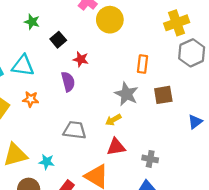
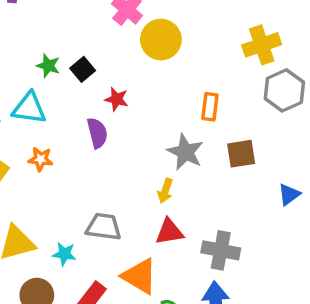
green star: (32, 22) -> (48, 66), moved
yellow arrow: (113, 120) -> (165, 191), turned -42
gray trapezoid: (75, 130) -> (104, 227), moved
gray cross: (150, 159) -> (221, 250), size x1.5

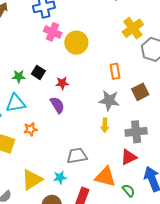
red triangle: (169, 232) -> (129, 157), moved
gray cross: (221, 250) -> (136, 132), moved

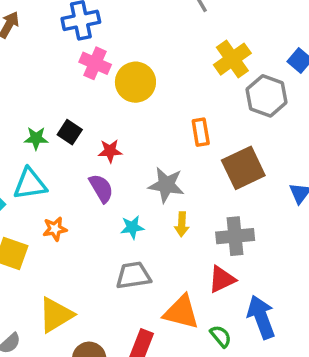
brown square: (140, 92) -> (243, 168), size x1.4
gray star: (109, 100) -> (166, 185), moved
cyan star: (60, 177) -> (132, 227), moved

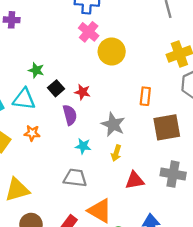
black square: (70, 132) -> (56, 88), moved
gray cross: (235, 236) -> (173, 174), moved
red triangle: (222, 279) -> (135, 180), moved

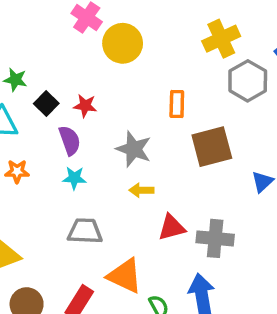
cyan star: (83, 146) -> (74, 178), moved
yellow arrow: (116, 153) -> (141, 190), turned 77
gray cross: (173, 174) -> (215, 238), moved

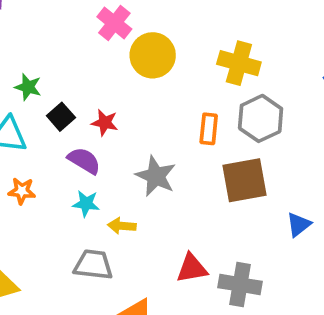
yellow cross: (221, 39) -> (239, 63), moved, turned 36
gray hexagon: (248, 81) -> (261, 118), moved
purple semicircle: (70, 140) -> (84, 161), turned -44
yellow arrow: (141, 190) -> (122, 226), moved

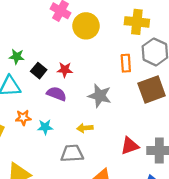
cyan star: (86, 204) -> (45, 127), moved

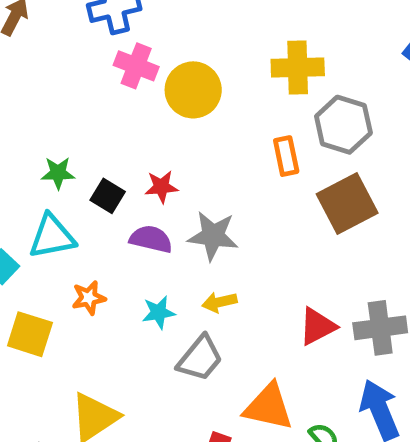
gray star: (100, 96) -> (213, 236), moved
cyan star: (45, 127) -> (159, 312), moved
gray trapezoid: (72, 153) -> (200, 358), turned 140

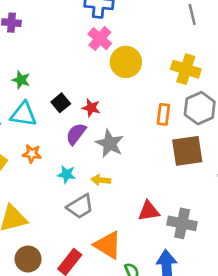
green star: (58, 173) -> (21, 80), moved
purple semicircle: (151, 239) -> (76, 134), turned -85

